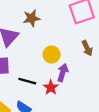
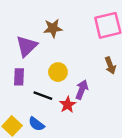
yellow circle: (52, 54) -> (58, 72), moved

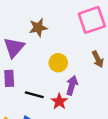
yellow circle: (58, 72) -> (58, 63), moved

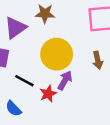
yellow circle: (58, 63) -> (57, 54), size x1.6

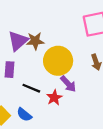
brown star: (45, 14) -> (35, 41), moved
purple arrow: (65, 80) -> (68, 84), turned 114

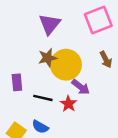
purple triangle: (18, 41) -> (50, 24), moved
brown star: (35, 41) -> (48, 58), moved

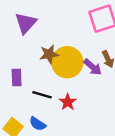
purple triangle: (50, 24) -> (26, 23), moved
purple arrow: (81, 87) -> (93, 67), moved

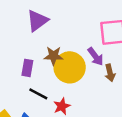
purple arrow: (93, 67) -> (96, 56), moved
purple rectangle: (17, 77) -> (27, 68), moved

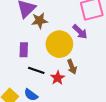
brown star: (53, 56) -> (39, 21), moved
brown arrow: (110, 73) -> (72, 67), moved

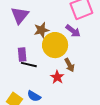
brown star: (39, 21) -> (41, 30), moved
black line: (36, 70) -> (29, 65), moved

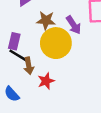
purple arrow: (73, 31) -> (74, 25), moved
brown arrow: (69, 65) -> (29, 66), moved

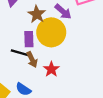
brown star: (46, 20) -> (37, 14), turned -30
purple rectangle: (14, 41) -> (29, 39), moved

